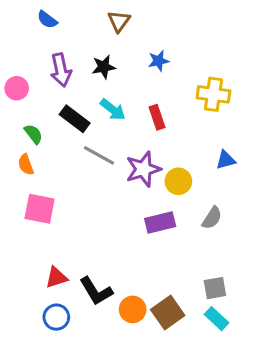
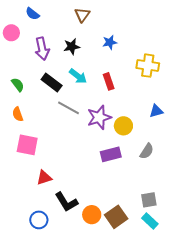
pink circle: (17, 88) -> (11, 33), moved
green semicircle: (33, 134) -> (18, 85), moved
red triangle: (56, 277) -> (44, 178), moved

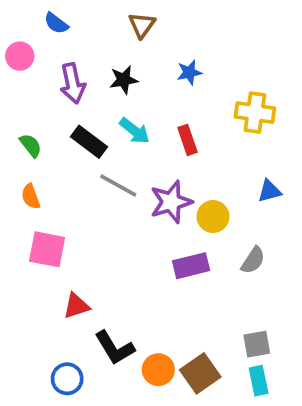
cyan rectangle: (150, 221) -> (259, 381), turned 35

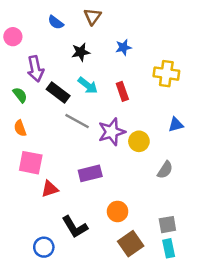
blue semicircle: (56, 23) -> (56, 22), moved
purple arrow: (73, 83) -> (35, 69), moved
purple rectangle: (191, 266) -> (90, 173), moved
red triangle: (76, 306) -> (50, 189), moved
orange circle: (158, 370) -> (118, 211), moved

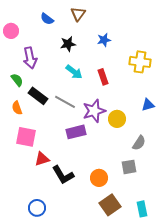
black rectangle: (58, 93) -> (38, 96), moved
purple rectangle: (90, 173) -> (76, 132), moved
gray square: (167, 225) -> (129, 167), moved
black L-shape: (75, 227) -> (63, 175), moved

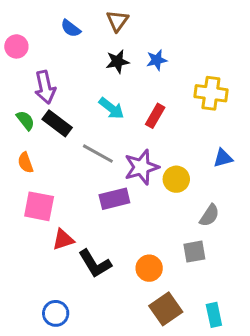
black star: (68, 44) -> (117, 62), moved
red rectangle: (103, 77) -> (155, 116), turned 49
black rectangle: (38, 96) -> (57, 123), moved

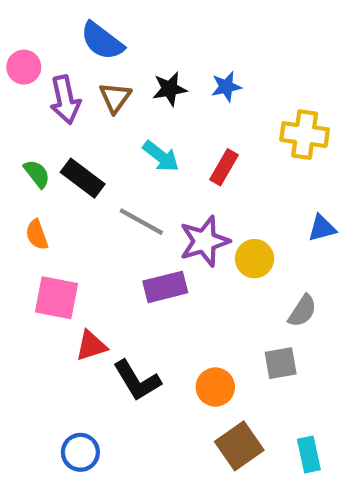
brown triangle: (117, 21) -> (115, 98), moved
blue semicircle: (71, 28) -> (102, 41), size x1.5
purple arrow: (45, 87) -> (65, 100), moved

